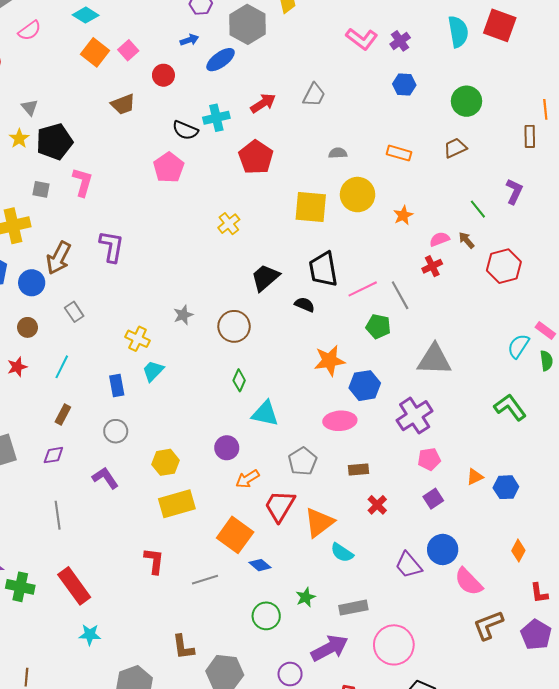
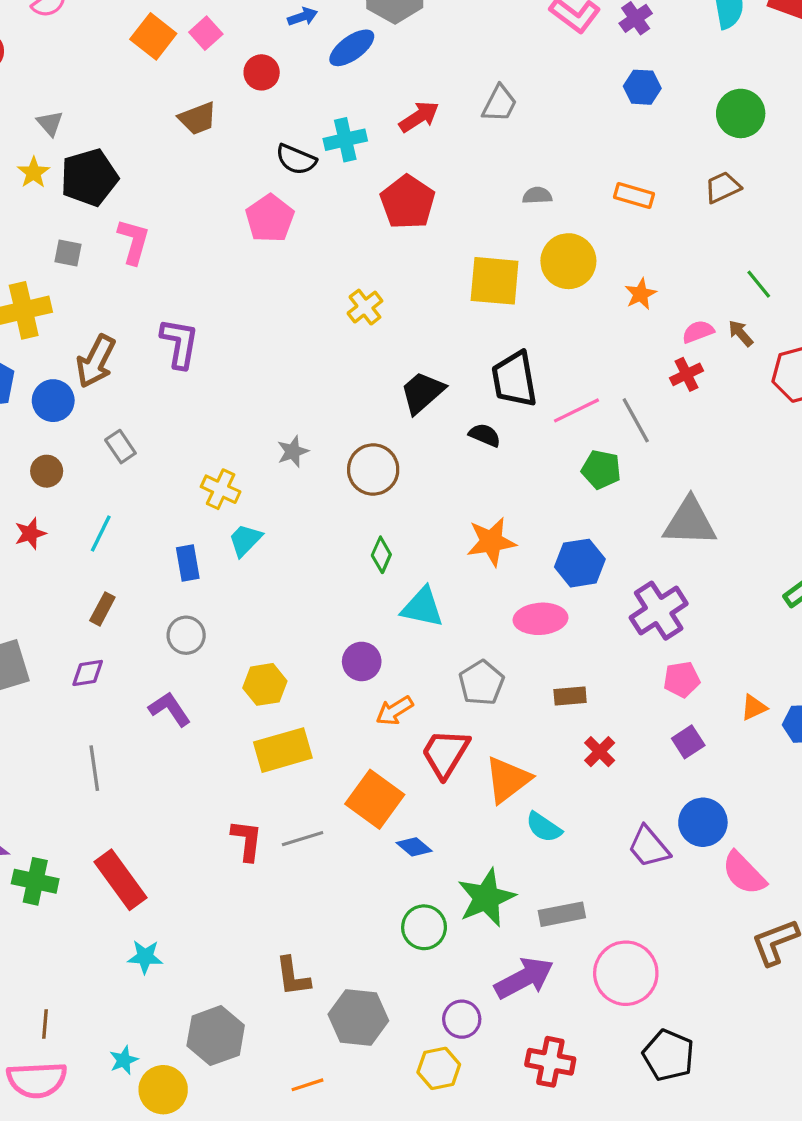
orange star: (330, 361) -> (491, 542), moved
gray line: (205, 580) -> (303, 839), moved
green star: (306, 597) -> (486, 898), size x1.8

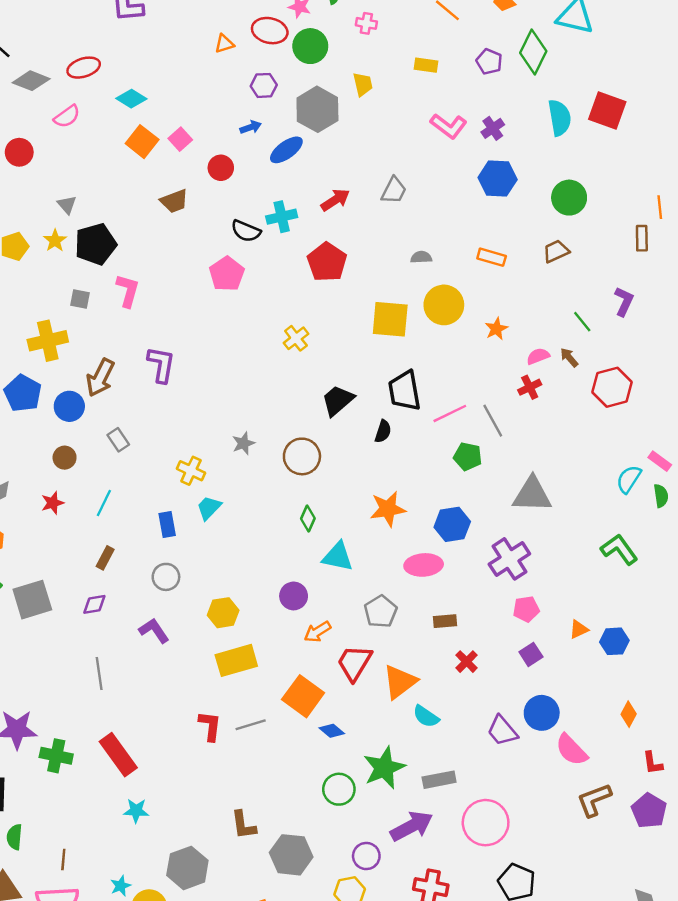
blue hexagon: (642, 87) -> (498, 178), size x1.4
black semicircle: (485, 435) -> (383, 431), turned 85

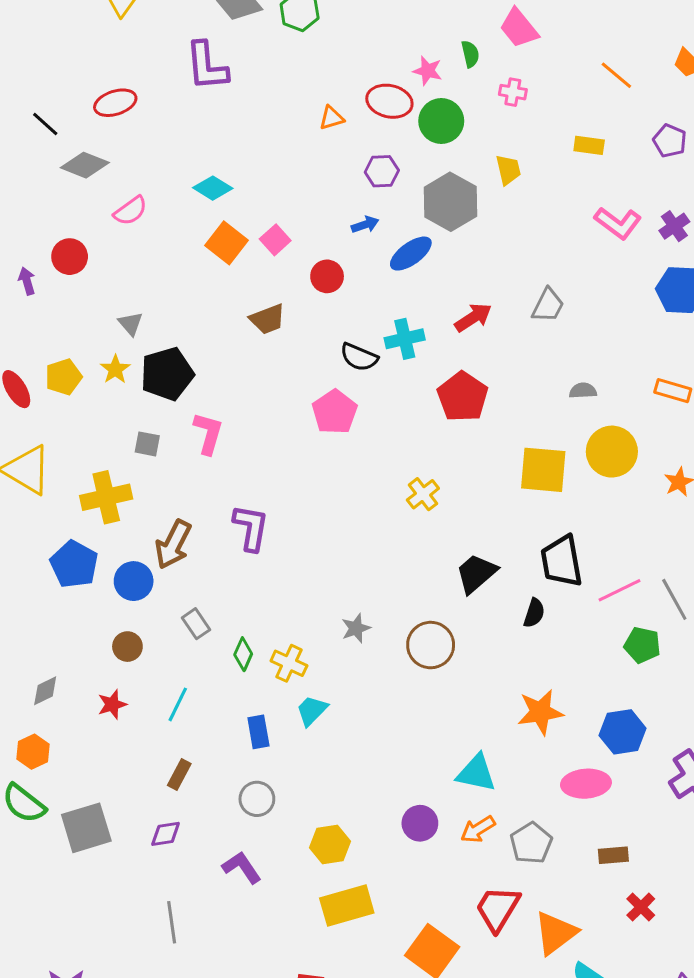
red ellipse: (84, 68) -> (115, 103), moved
green diamond: (308, 518) -> (243, 654), moved
orange arrow: (317, 632) -> (478, 829), moved

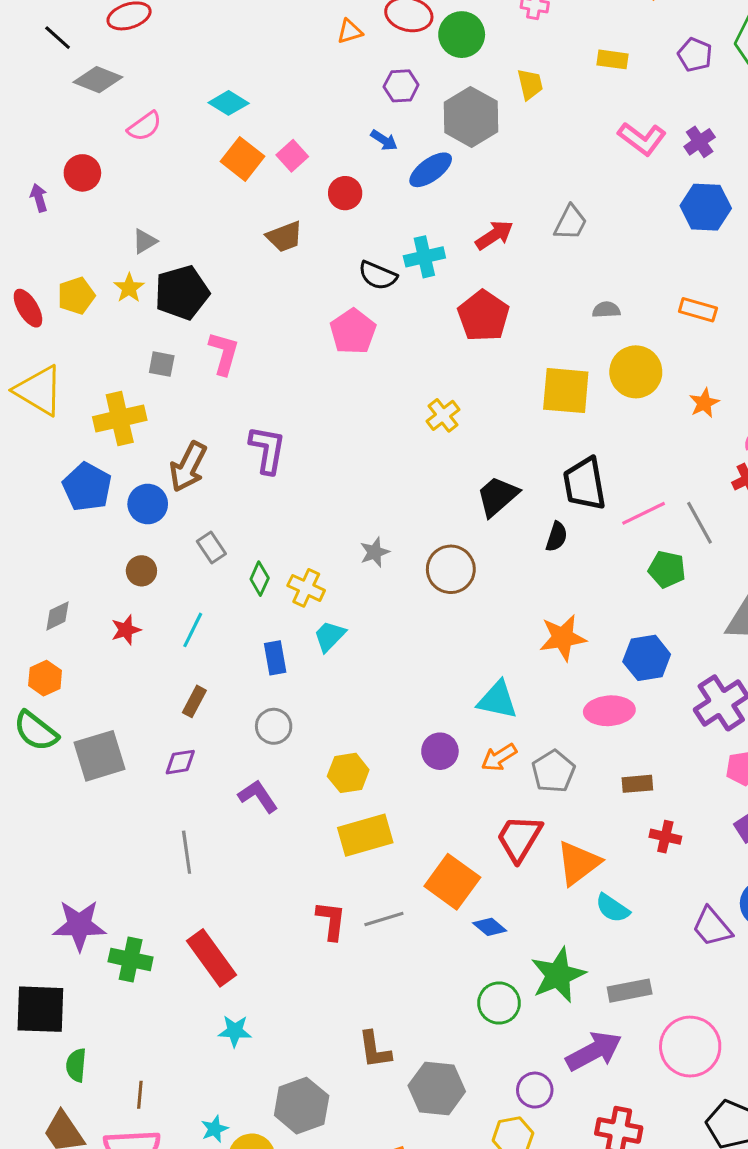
blue arrow: (365, 225) -> (384, 140), turned 52
gray triangle: (131, 324) -> (145, 241), turned 40
red cross: (641, 907) -> (665, 837), turned -32

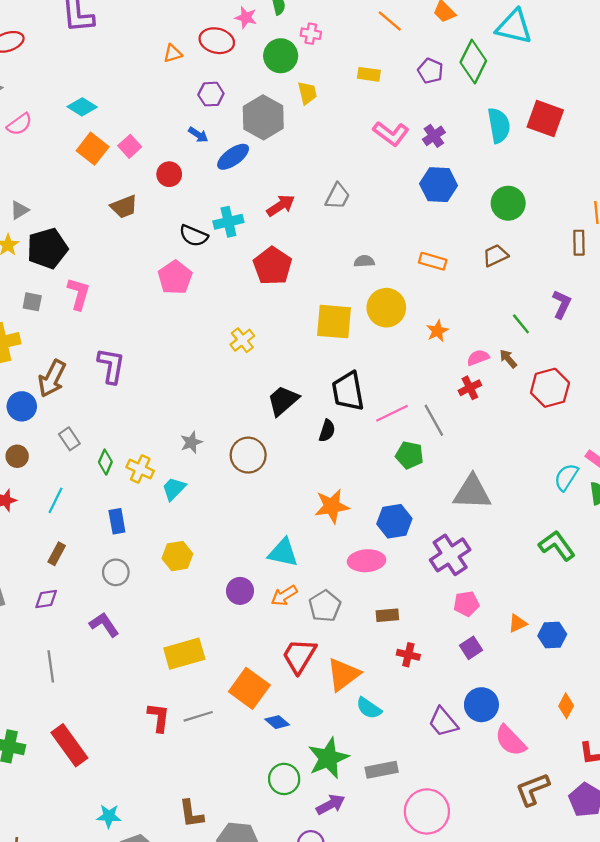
green circle: (462, 35) -> (281, 56), moved
cyan trapezoid: (330, 636) -> (174, 489), moved
yellow hexagon: (348, 773) -> (177, 556), moved
cyan star: (235, 1031) -> (109, 816), moved
purple arrow: (594, 1051) -> (331, 804), moved, size x0.7

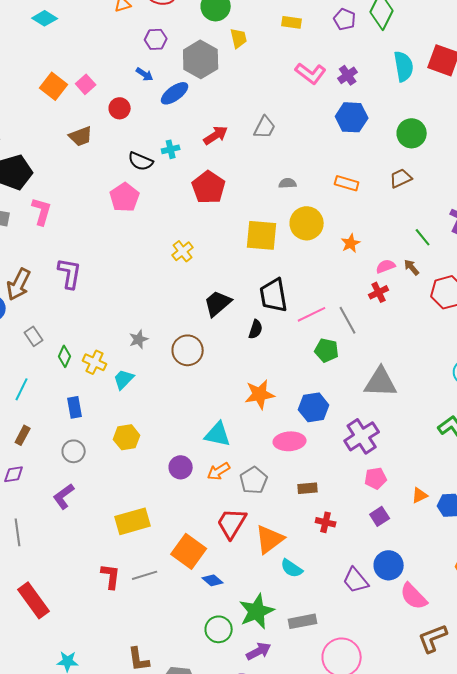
cyan diamond: (82, 107) -> (45, 18), moved
cyan cross: (228, 222) -> (171, 149), size x0.7
purple L-shape: (104, 625) -> (64, 496), turned -92

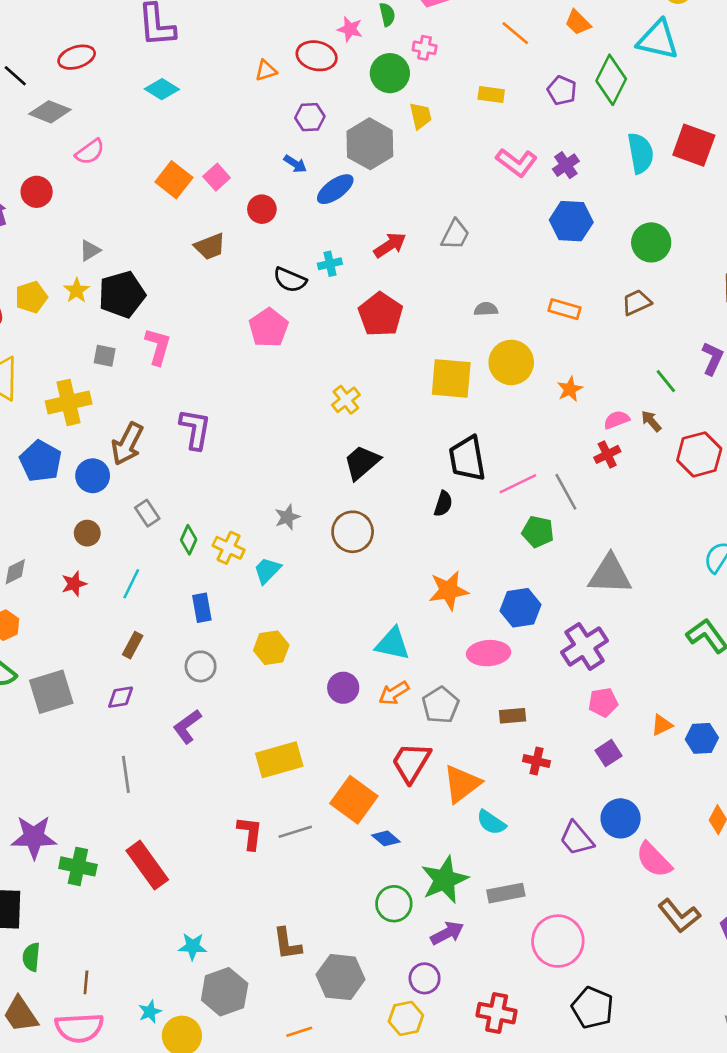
black trapezoid: (218, 303) -> (362, 462), moved
brown L-shape: (433, 638) -> (679, 916), turned -108

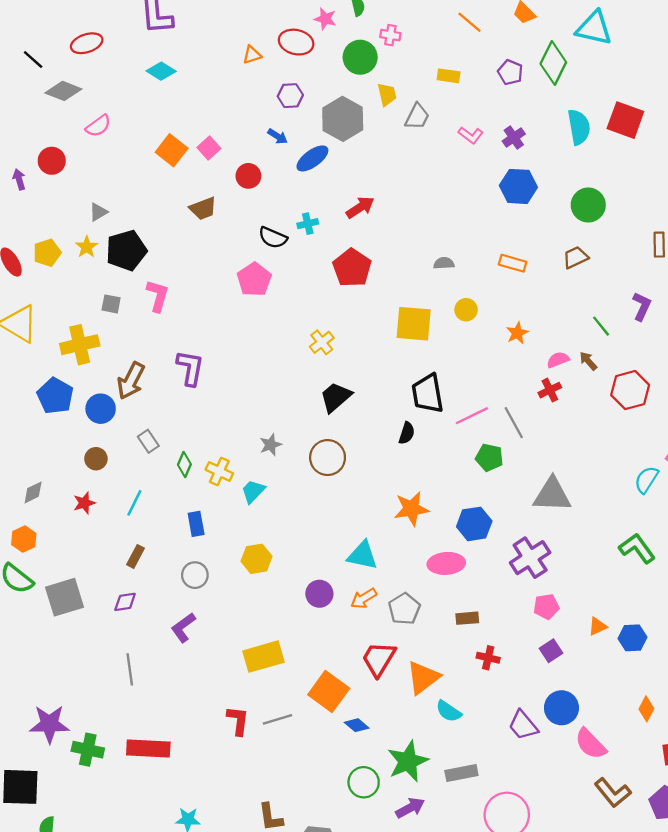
pink L-shape: (517, 162) -> (471, 135), size x0.7
gray trapezoid: (455, 234) -> (417, 117), moved
yellow circle: (511, 362) -> (466, 310), size x0.6
red rectangle: (147, 865) -> (148, 748), turned -51

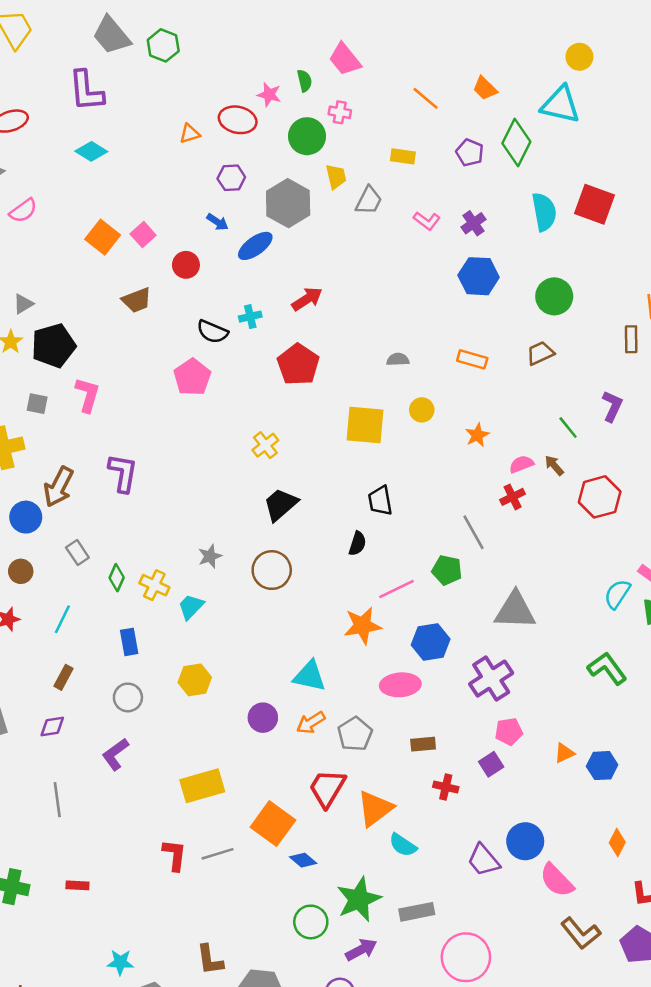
black trapezoid: (428, 394) -> (380, 501), size x0.7
pink line: (472, 416) -> (397, 589), moved
purple square: (551, 651) -> (491, 764), moved
red rectangle: (148, 748) -> (77, 885), size x0.5

